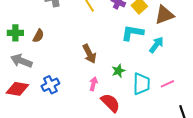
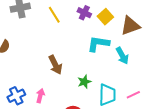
cyan arrow: (156, 45) -> (122, 56), turned 114
pink arrow: (93, 84) -> (40, 96), moved

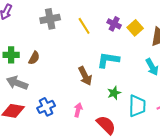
cyan L-shape: (98, 44) -> (108, 60), moved
pink arrow: (40, 96) -> (78, 110), moved

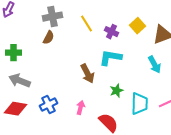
purple cross: (114, 24) -> (111, 32), moved
brown semicircle: (34, 58) -> (48, 38), moved

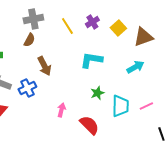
purple cross: (111, 32) -> (92, 22), moved, turned 32
cyan arrow: (154, 65) -> (135, 67), turned -90
brown arrow: (87, 74) -> (44, 66), moved
blue cross: (48, 105) -> (27, 88), moved

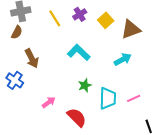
cyan L-shape: (91, 60) -> (79, 52), turned 35
blue cross: (27, 88) -> (15, 80), turned -30
pink arrow: (61, 110) -> (49, 102), turned 40

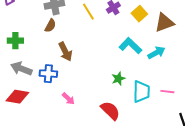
cyan L-shape: (79, 52) -> (130, 46), moved
blue cross: (15, 80) -> (48, 74), turned -30
pink line: (134, 98) -> (167, 92), turned 32
pink arrow: (49, 102) -> (68, 99), moved, turned 80

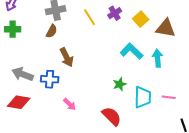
brown triangle: (164, 23) -> (166, 28), turned 30
green cross: (15, 41) -> (13, 29), moved
cyan arrow: (156, 53) -> (158, 58), turned -66

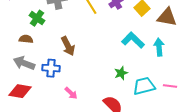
green cross: (13, 29) -> (37, 18), moved, turned 35
brown semicircle: (52, 31) -> (26, 39), moved, turned -112
cyan trapezoid: (143, 97) -> (144, 86), turned -105

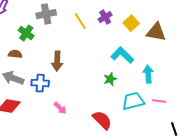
brown arrow: (68, 46) -> (57, 61), turned 30
cyan arrow: (159, 47) -> (148, 74), moved
green star: (121, 73) -> (110, 79), moved

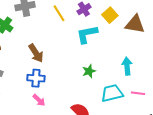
cyan L-shape: (122, 55) -> (87, 34), moved, turned -55
brown arrow: (57, 61) -> (36, 53), turned -36
blue cross: (40, 83) -> (36, 78), moved

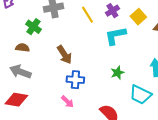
blue cross: (36, 78) -> (75, 80), moved
cyan trapezoid: (112, 93) -> (140, 95), turned -140

